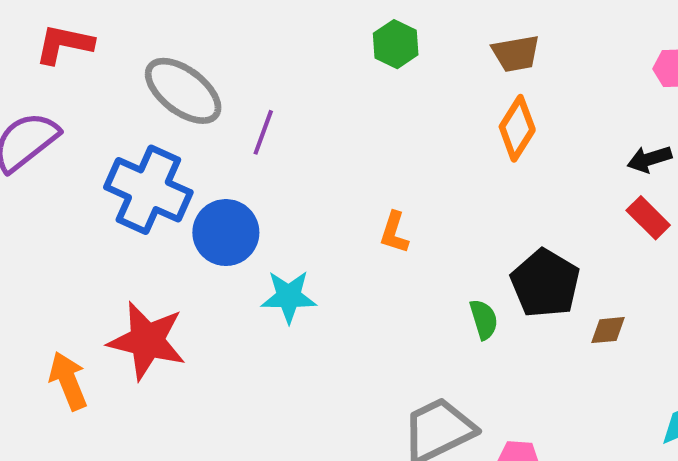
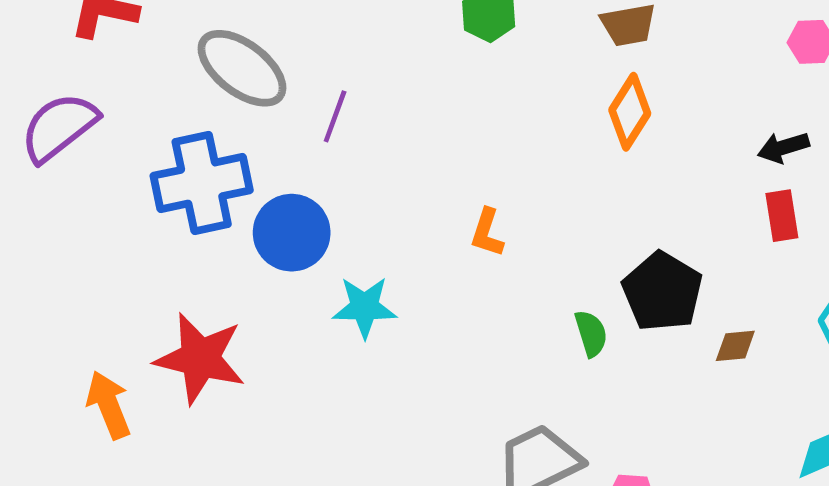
blue cross: (148, 190) -> (202, 183), turned -36
red rectangle: (648, 218) -> (782, 216), turned 36

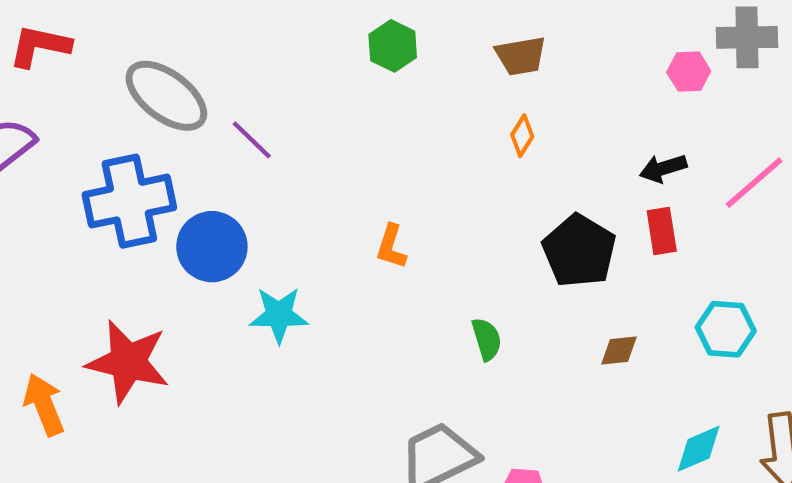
orange diamond: (630, 112) -> (522, 136), size x0.6
purple line: (335, 116) -> (252, 140), turned -66
black pentagon: (662, 292) -> (579, 251), moved

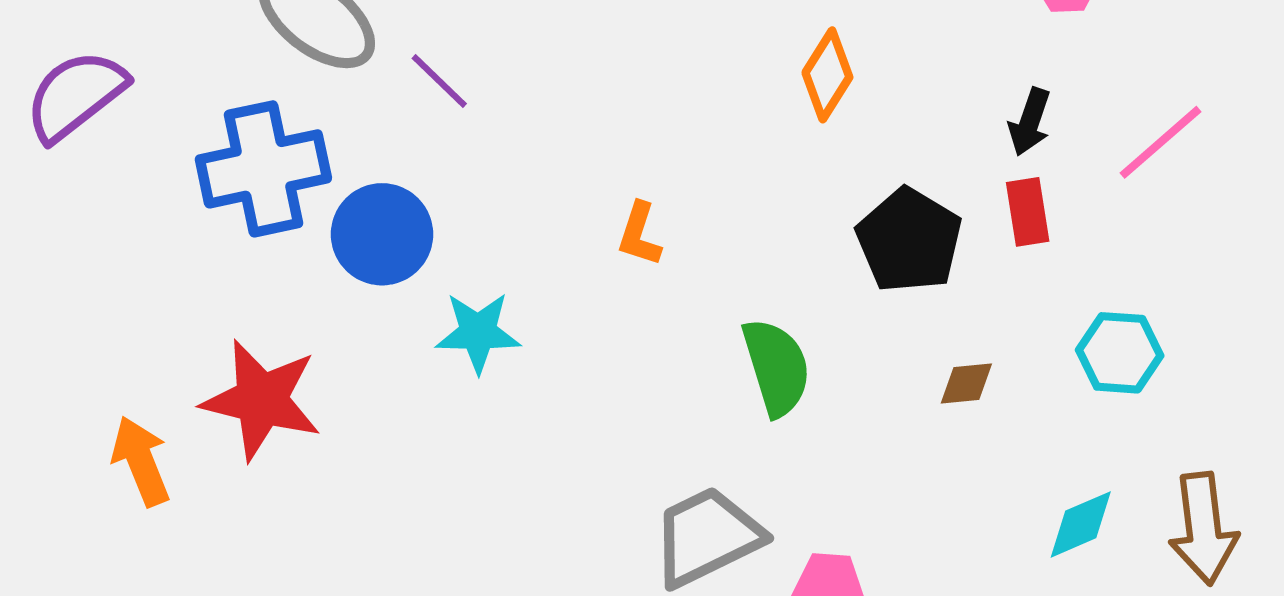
orange diamond: (522, 136) -> (827, 75), size x1.5
black arrow: (663, 168) -> (1030, 122), turned -54
green semicircle: (487, 339) -> (776, 367), size x1.6

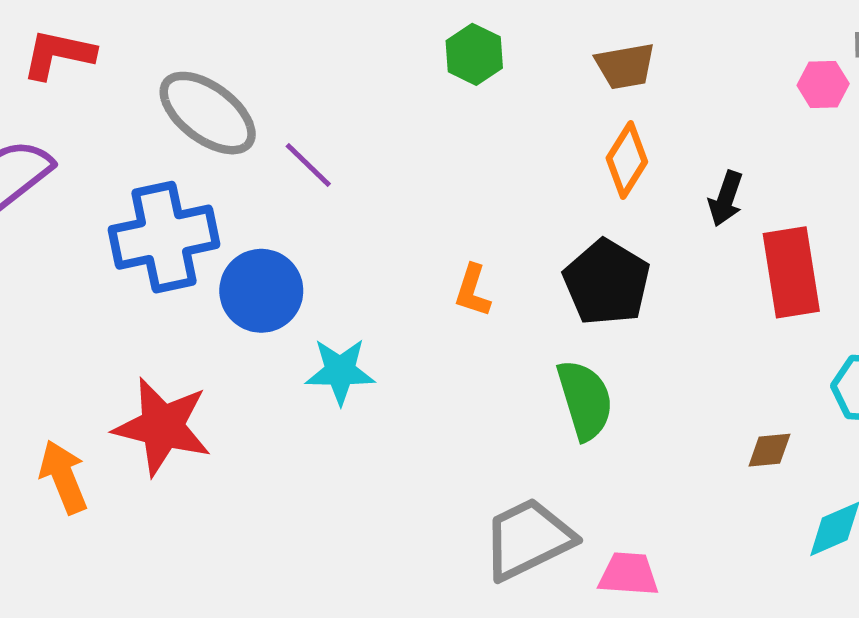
black arrow: (1030, 122) -> (726, 199), moved
red rectangle: (1028, 212) -> (791, 272), size x1.6
black pentagon: (909, 240) -> (607, 282), moved
brown diamond: (966, 383) -> (769, 450), moved

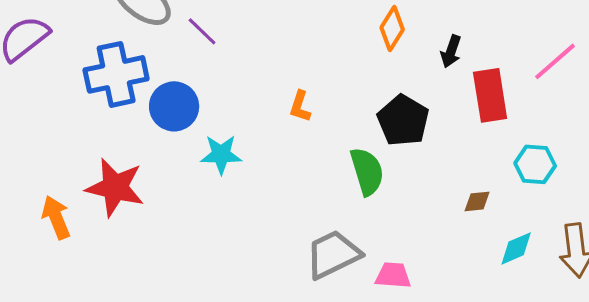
black pentagon: (607, 282) -> (403, 120), moved

